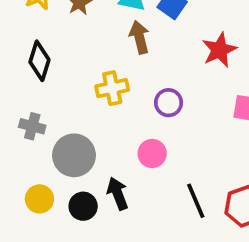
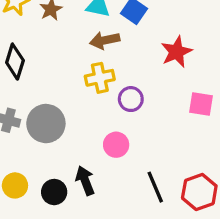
brown arrow: (139, 37) -> (105, 40), turned -88
yellow cross: (112, 88) -> (100, 78), moved
gray circle: (74, 155) -> (46, 124), moved

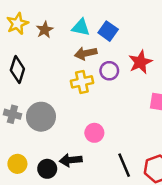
purple circle: (131, 99) -> (109, 71), moved
black arrow: (85, 181) -> (71, 160), turned -75

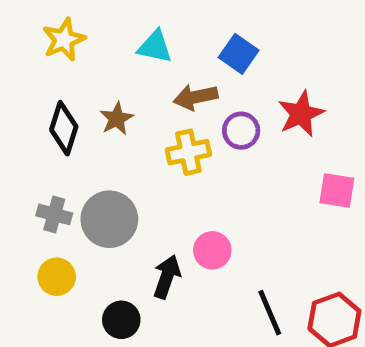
cyan triangle: (81, 27) -> (155, 47), moved
brown star: (45, 30) -> (117, 119), moved
black arrow: (71, 160) -> (167, 277), moved, turned 115
yellow circle: (17, 164) -> (57, 277), moved

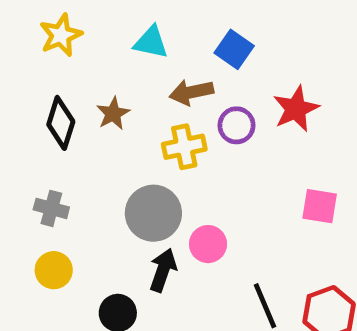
pink square: (337, 190) -> (320, 206), moved
gray circle: (109, 219) -> (153, 213), moved

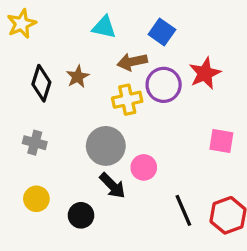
yellow star: (61, 35) -> (22, 24), moved
purple circle: (236, 125) -> (164, 85), size x1.4
yellow circle: (54, 270) -> (36, 199), moved
black arrow: (163, 270) -> (112, 186), turned 116

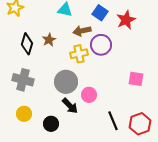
red star: (205, 73) -> (126, 20), moved
gray cross: (35, 143) -> (23, 80), size x1.5

